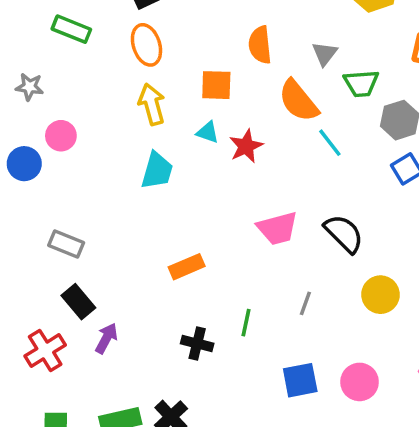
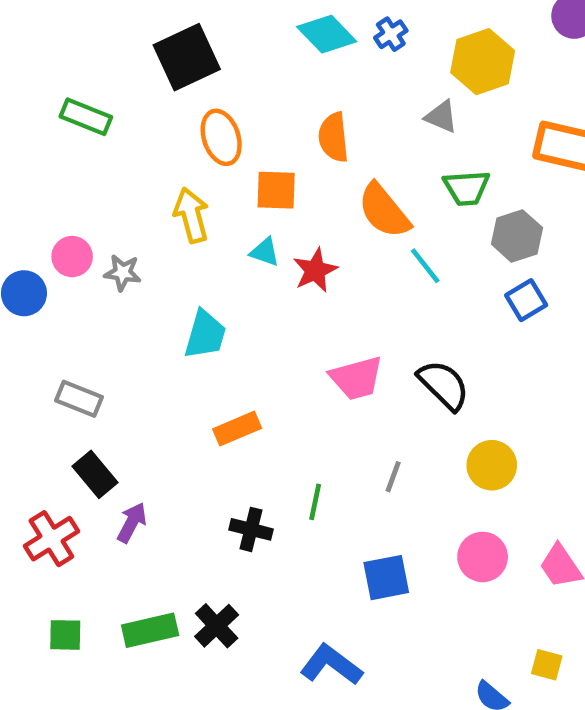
orange ellipse: (146, 45) -> (221, 137), moved
gray triangle: (325, 54) -> (441, 117), moved, turned -44
gray star: (29, 87) -> (123, 273), moved
cyan trapezoid: (157, 171) -> (205, 335), moved
pink circle: (360, 382) -> (483, 557), moved

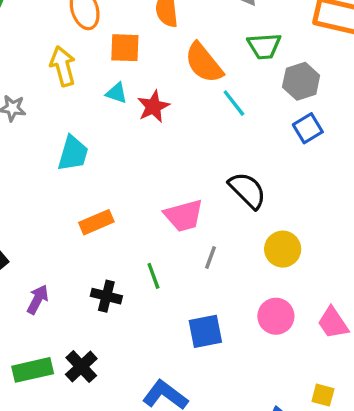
pink trapezoid: (356, 378) -> (184, 216), moved
green line: (315, 502) -> (153, 276), turned -32
purple arrow: (132, 523) -> (38, 299), moved

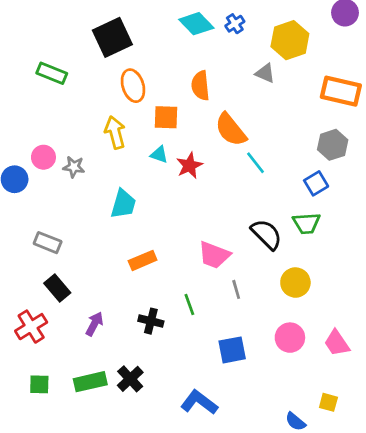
green trapezoid: (264, 46) -> (306, 223), moved
gray hexagon: (301, 81) -> (333, 145), moved
pink trapezoid: (184, 216) -> (214, 255), turned 36
gray line: (210, 257) -> (236, 289), turned -36

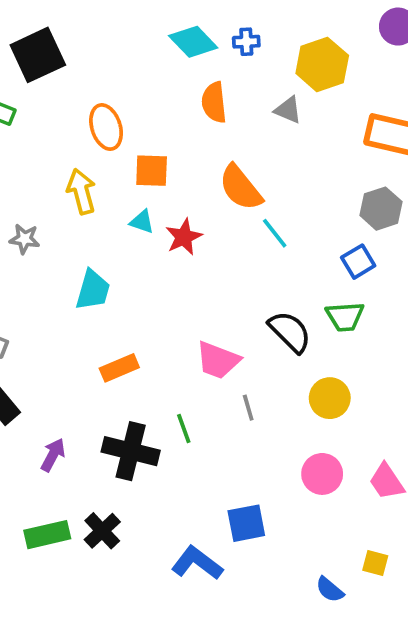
blue cross: (235, 24) -> (246, 42), turned 30
black square: (112, 37) -> (38, 55), moved
orange semicircle: (200, 86) -> (214, 102), moved
black cross: (151, 321) -> (131, 451), size x1.6
blue square: (232, 350) -> (246, 523), moved

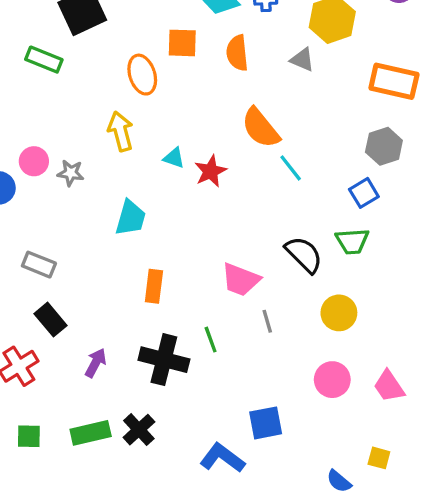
orange square: (152, 171) -> (182, 43), moved
orange rectangle: (119, 368) -> (154, 286), turned -60

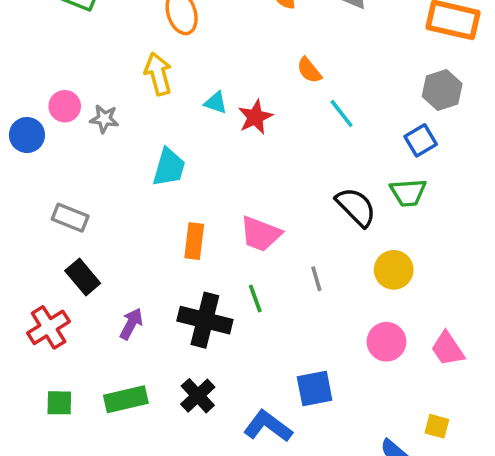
orange semicircle: (261, 128) -> (309, 70), size x0.6
pink trapezoid: (241, 280) -> (261, 234), moved
black cross: (139, 430) -> (198, 396), moved

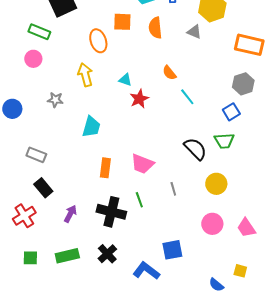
cyan triangle: (216, 103) -> (125, 80), moved
pink circle: (65, 106) -> (33, 59), moved

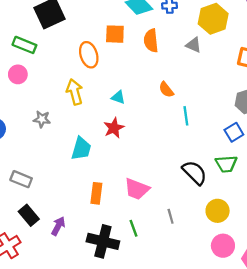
cyan line: (187, 97) -> (186, 116), turned 30
red star: (139, 99) -> (114, 128), moved
purple arrow: (70, 214) -> (58, 226), moved
pink circle: (212, 224) -> (223, 246), moved

